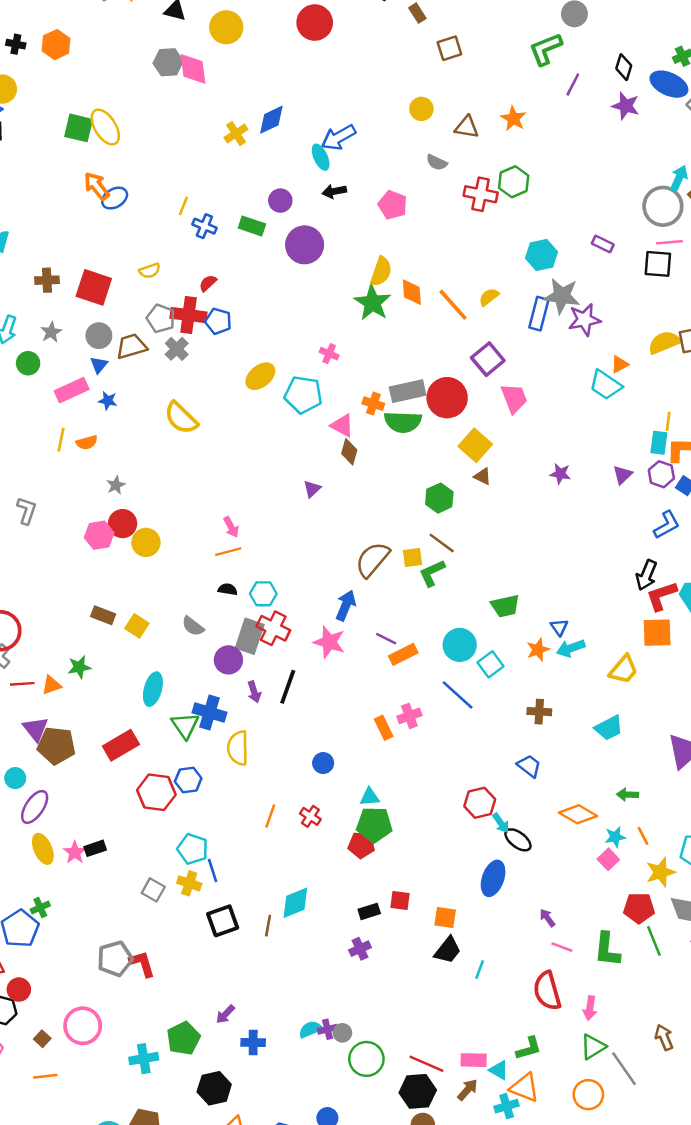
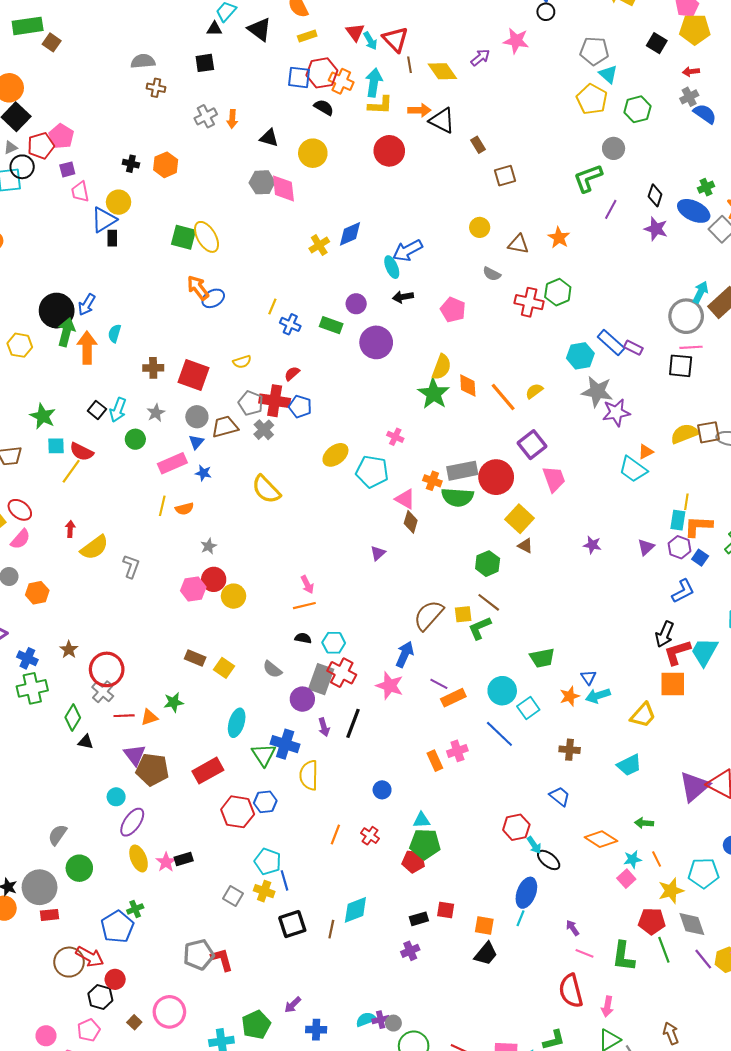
blue rectangle: (539, 314) -> (611, 343), moved, turned -64
cyan line: (480, 969) -> (521, 918), moved

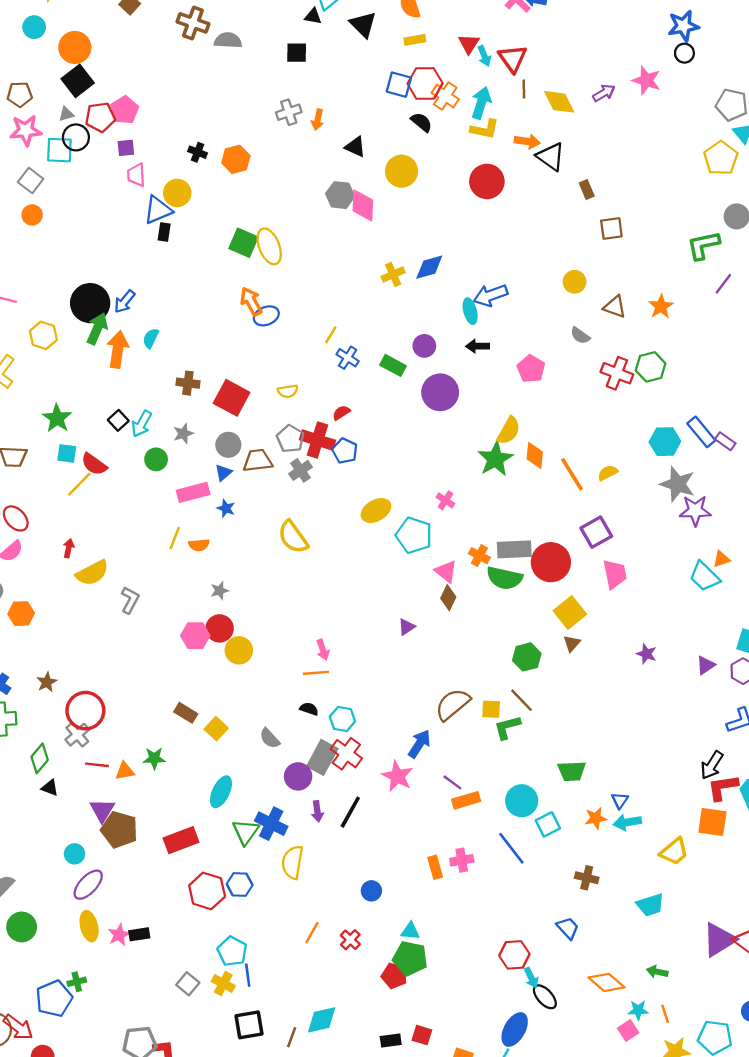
brown cross: (156, 88) -> (193, 23), moved, size x1.5
brown triangle: (525, 546) -> (572, 643), turned 35

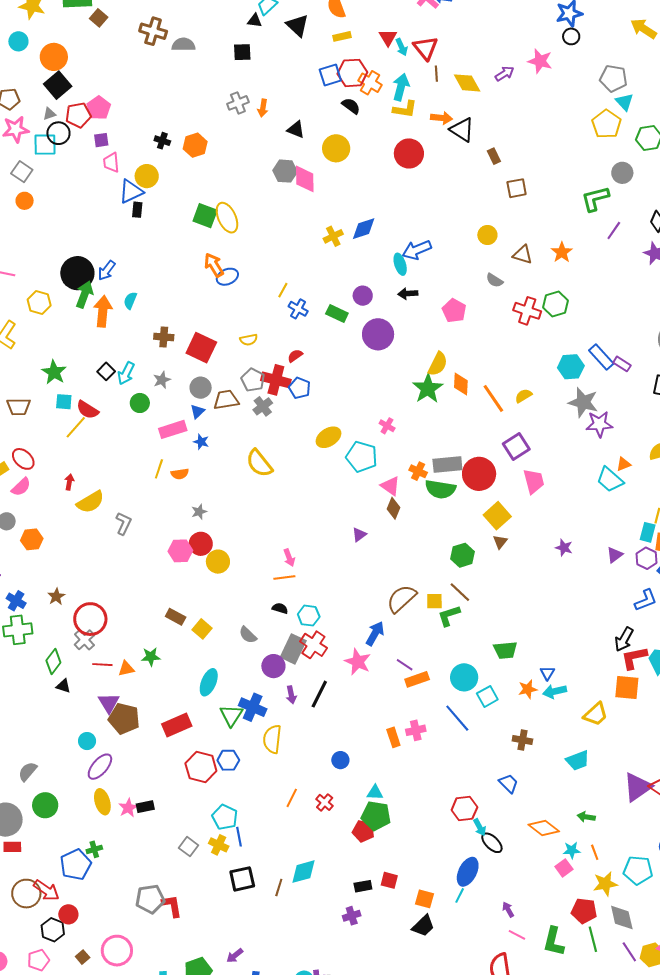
blue square: (399, 85) -> (330, 75), turned -30

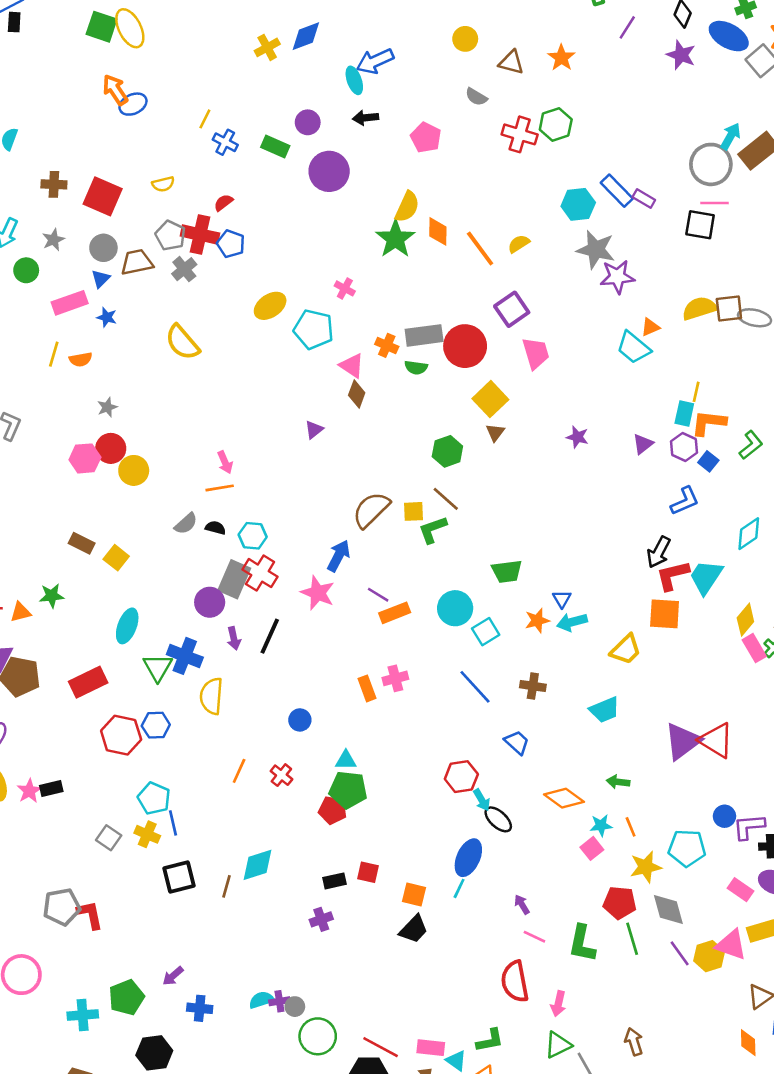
green semicircle: (440, 489) -> (416, 368), size x0.6
gray semicircle: (248, 635) -> (186, 524), moved, turned -84
blue line: (457, 718) -> (475, 687), moved

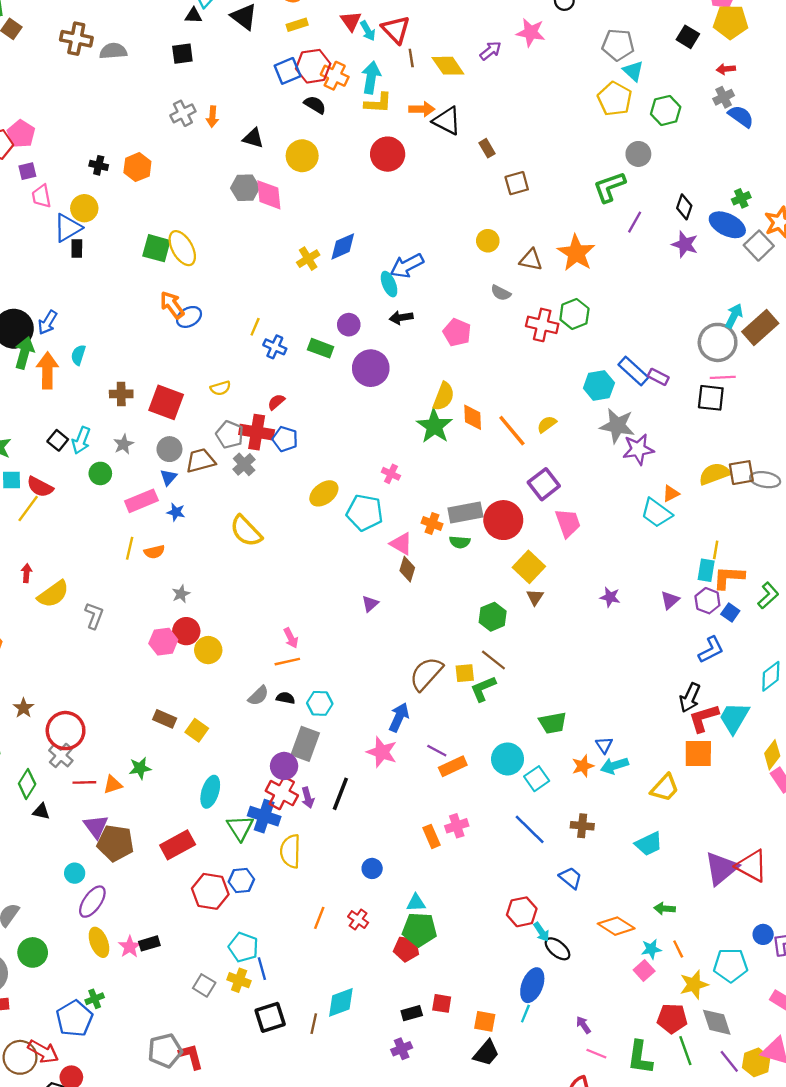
orange star: (561, 58) -> (576, 253), size x1.5
red cross: (260, 573) -> (282, 793), moved

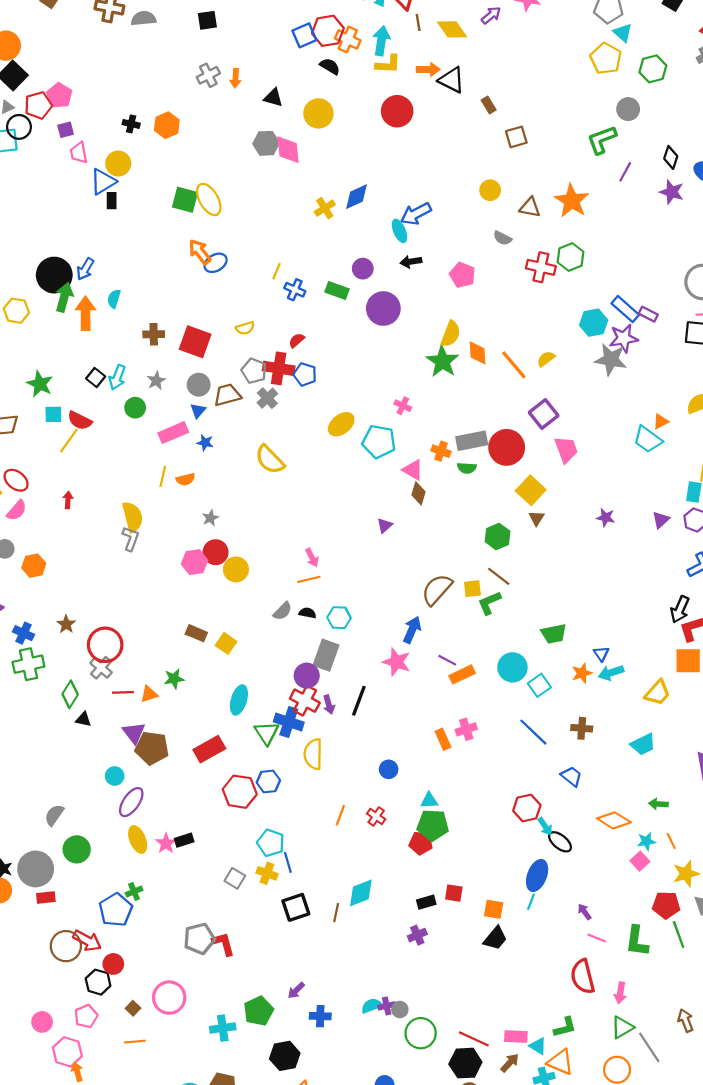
purple star: (638, 449) -> (624, 338), moved
yellow semicircle: (53, 594) -> (133, 517), moved, turned -68

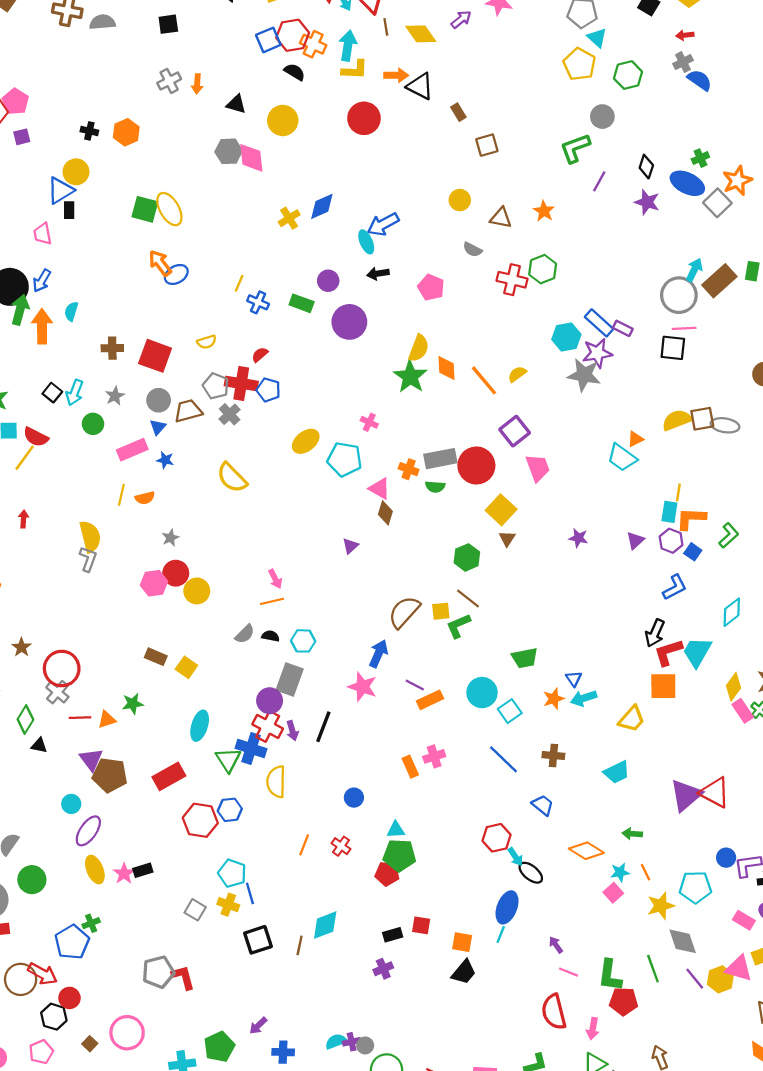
pink trapezoid: (79, 153) -> (43, 234), moved
orange star: (572, 201) -> (544, 211), size x0.6
red pentagon: (666, 905) -> (624, 1001), moved

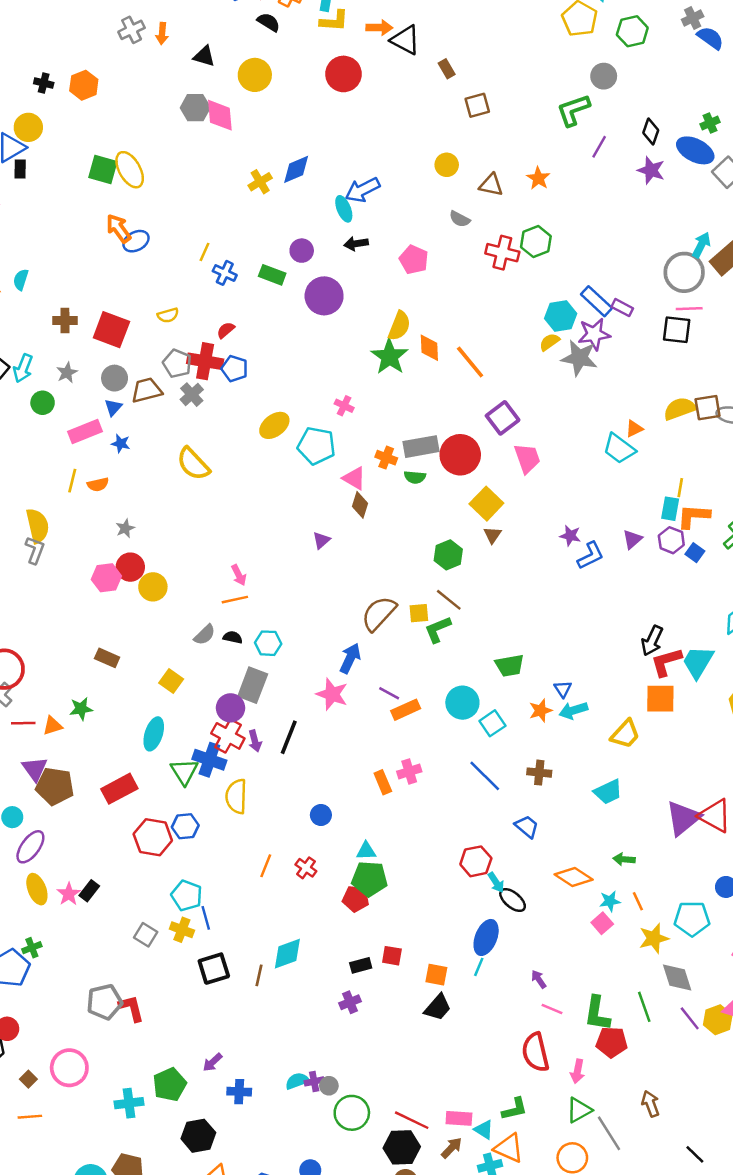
yellow semicircle: (517, 374) -> (549, 342), moved
blue L-shape: (675, 587) -> (590, 555), moved
yellow square: (186, 667) -> (171, 681), moved
black rectangle: (143, 870) -> (89, 891), turned -36

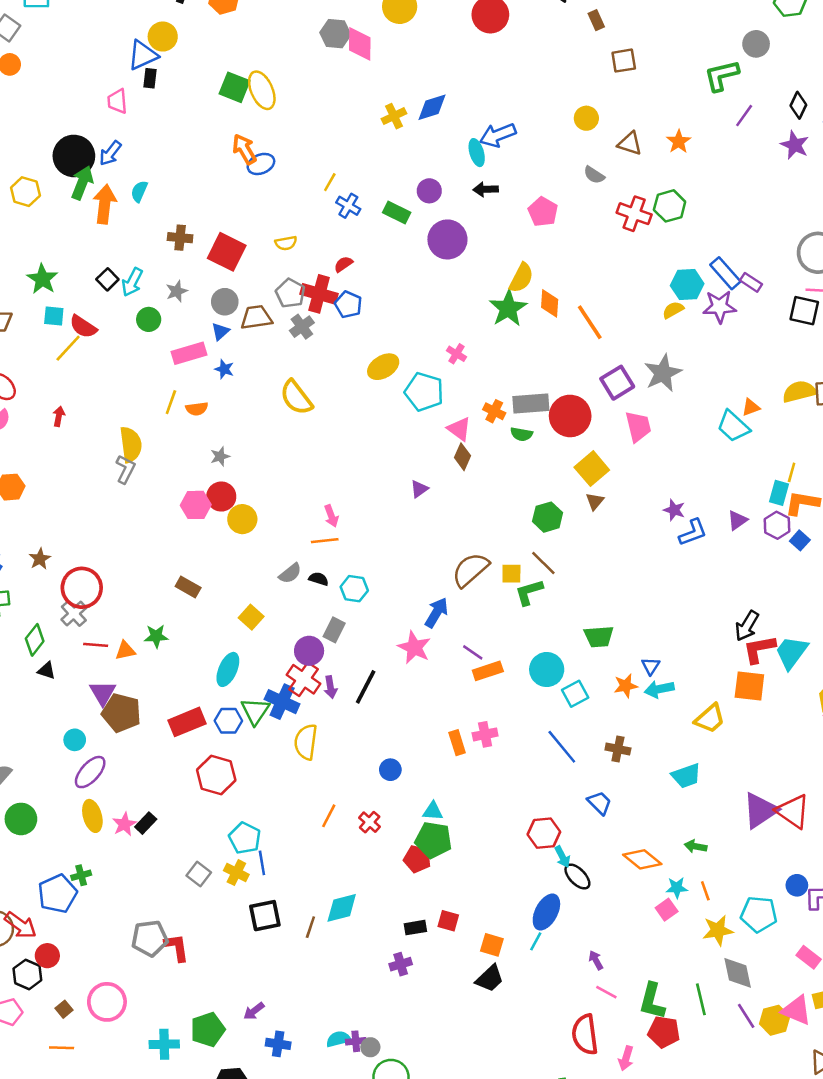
gray star: (579, 358) -> (663, 373), moved, turned 30
gray rectangle: (253, 685) -> (334, 630), size x0.7
blue hexagon: (185, 826) -> (228, 721), moved

